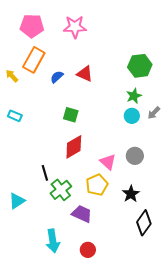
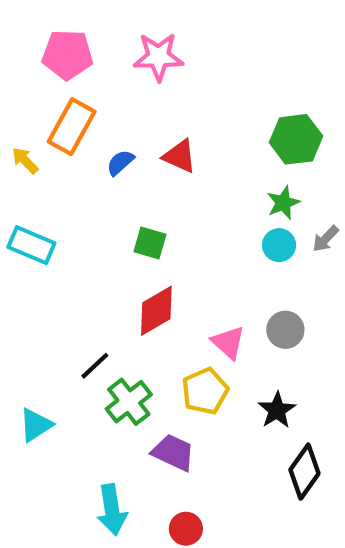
cyan rectangle: (15, 116) -> (31, 245), size x1.5
black line: (45, 173) -> (95, 366), turned 63

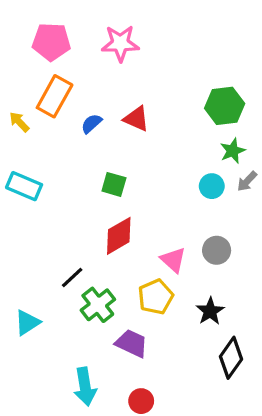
green star: (283, 203) -> (233, 151), moved

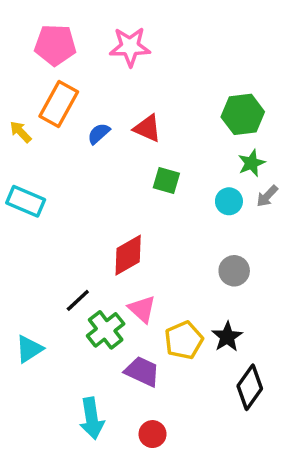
green square: (114, 184) -> (166, 180), moved
pink triangle: (173, 260) -> (142, 309), moved
yellow pentagon: (156, 297) -> (184, 340), moved

